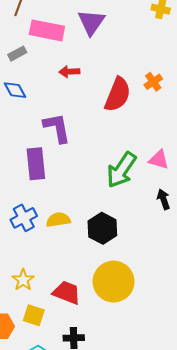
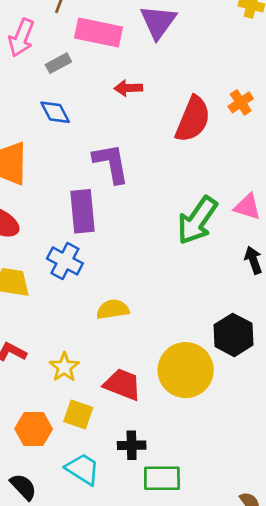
blue cross: (24, 218) -> (65, 261), moved, turned -35
yellow semicircle: (58, 220) -> (113, 309), moved
black hexagon: (102, 228) -> (233, 335), moved

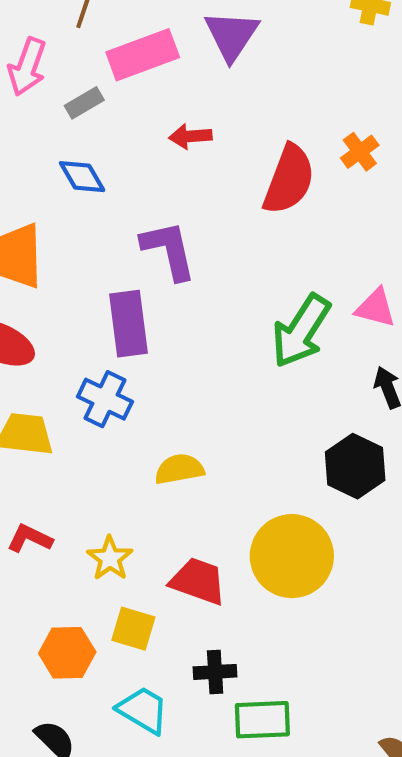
pink rectangle: (98, 33) -> (143, 55), turned -30
black hexagon: (233, 335) -> (355, 466), moved

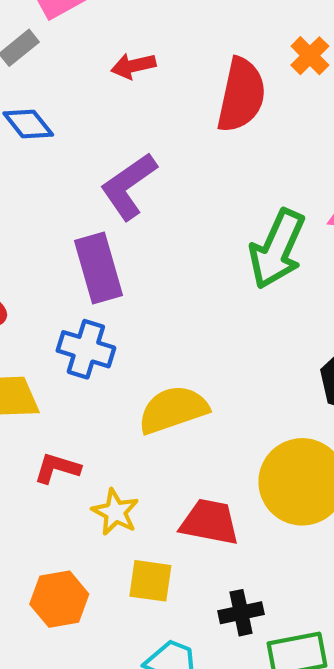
purple L-shape: (169, 250) -> (129, 186), turned -104
yellow semicircle: (179, 469) -> (173, 410), size x1.4
red L-shape: (30, 538) -> (57, 468), moved
orange hexagon: (67, 653) -> (59, 599), moved

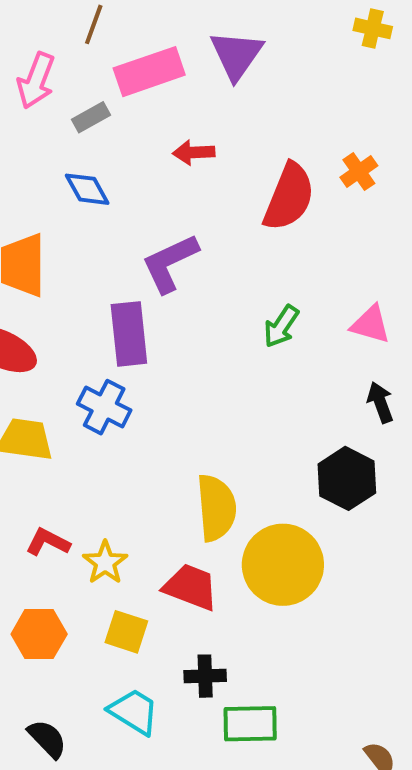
green arrow: (277, 249) -> (281, 326), moved, size x0.6
yellow semicircle: (173, 410) -> (216, 508), moved, turned 94
red L-shape: (57, 468) -> (48, 542), moved

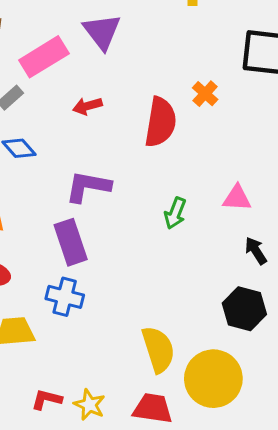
purple L-shape: (170, 263) -> (88, 187), turned 48

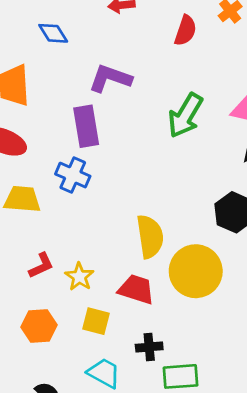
red semicircle: (161, 122) -> (185, 30), size x0.7
green arrow: (175, 213) -> (185, 115), size x1.6
red L-shape: (47, 399) -> (41, 266), turned 132

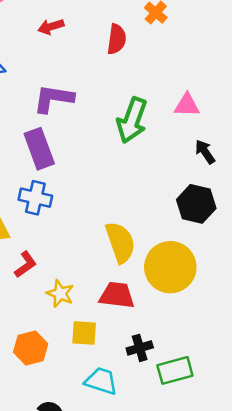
red L-shape: (41, 266) -> (26, 264), moved

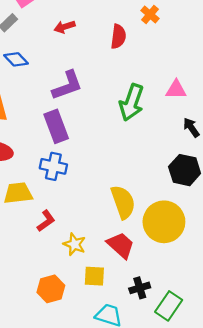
purple L-shape: (53, 99) -> (67, 85), turned 152
red trapezoid: (117, 295) -> (121, 245), turned 36
green rectangle: (175, 370) -> (169, 306), turned -40

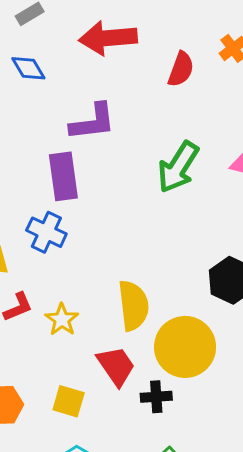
red arrow: (65, 27) -> (108, 38), size x1.8
yellow star: (74, 244) -> (62, 320), moved
black cross: (140, 288) -> (156, 397), moved

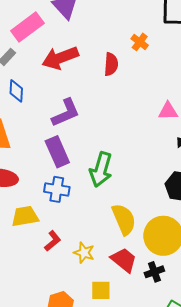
blue diamond: (28, 68) -> (16, 91), turned 50
green arrow: (178, 167) -> (101, 170), moved
yellow star: (62, 320) -> (84, 253), moved

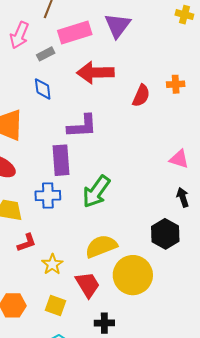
orange cross: (140, 42) -> (176, 84), turned 30
blue diamond: (16, 91) -> (43, 89), turned -30
blue cross: (57, 189) -> (48, 196), turned -30
yellow semicircle: (124, 219) -> (101, 246), turned -108
black cross: (154, 272) -> (104, 323), moved

